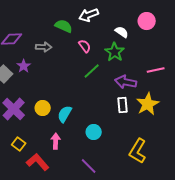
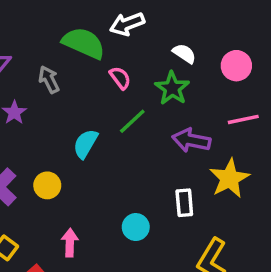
pink circle: (147, 21) -> (236, 66), moved
green semicircle: (64, 26) -> (84, 43), size x1.4
gray arrow: (44, 47) -> (49, 80), turned -119
white rectangle: (123, 105) -> (184, 203), moved
cyan semicircle: (65, 114) -> (85, 144), moved

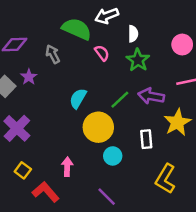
white semicircle: (184, 54) -> (133, 34), moved, turned 56
green line: (132, 121) -> (120, 100), moved
yellow circle: (47, 185) -> (98, 127), moved, size x1.6

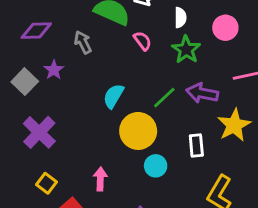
pink circle: (182, 45) -> (225, 28), moved

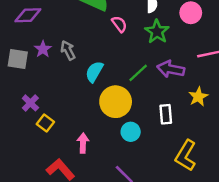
gray arrow: (83, 42) -> (68, 50), moved
gray square: (25, 82) -> (18, 59), turned -35
yellow star: (234, 125) -> (198, 97), size x0.7
purple cross: (39, 132) -> (30, 103), size x0.6
yellow square: (47, 183) -> (45, 123), moved

